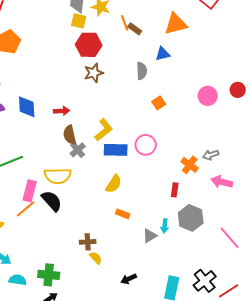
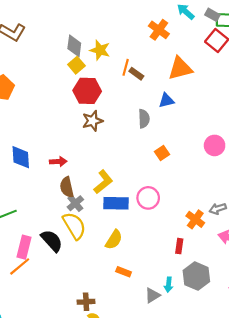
yellow square: (79, 21) -> (76, 65), turned 35
orange line: (125, 23) -> (126, 67), turned 35
yellow semicircle: (58, 176) -> (74, 226), moved, turned -120
black semicircle: (52, 201) -> (52, 241), moved

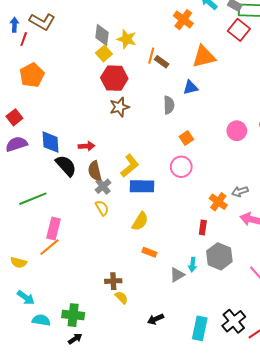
pink circle: (148, 198) -> (181, 167), moved
yellow semicircle: (74, 226) -> (102, 208), size x0.6
black semicircle: (52, 241) -> (66, 166), moved

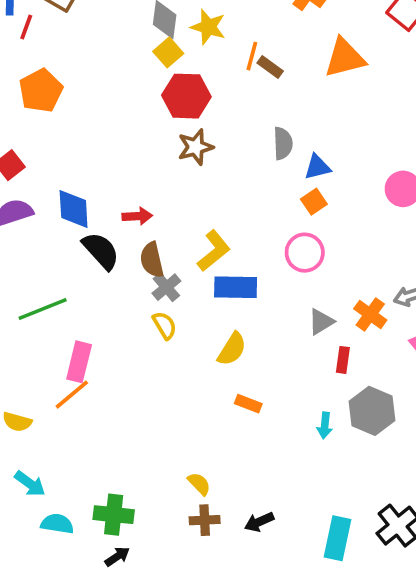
blue triangle: (190, 87) -> (317, 167), moved
gray triangle: (177, 275) -> (321, 322), moved
brown cross: (113, 281) -> (205, 520), moved

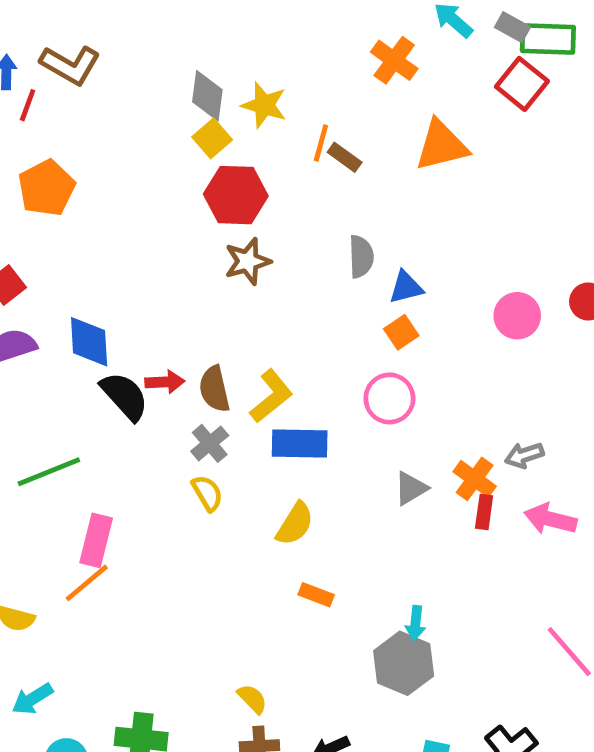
red arrow: (137, 216) -> (165, 382), moved
brown semicircle: (152, 260) -> (214, 389), moved
red rectangle: (343, 360) -> (484, 512), moved
gray hexagon: (372, 411) -> (404, 663), moved
cyan arrow: (30, 484) -> (32, 699), turned 112

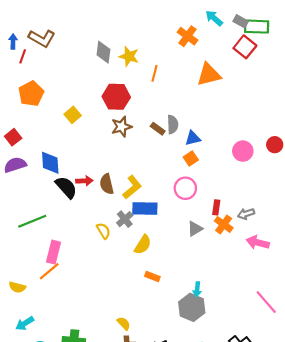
yellow square: (212, 138) -> (73, 115), moved
brown rectangle: (345, 157) -> (158, 129), moved
gray cross: (210, 443) -> (125, 219), moved
red rectangle: (484, 512) -> (216, 207), moved

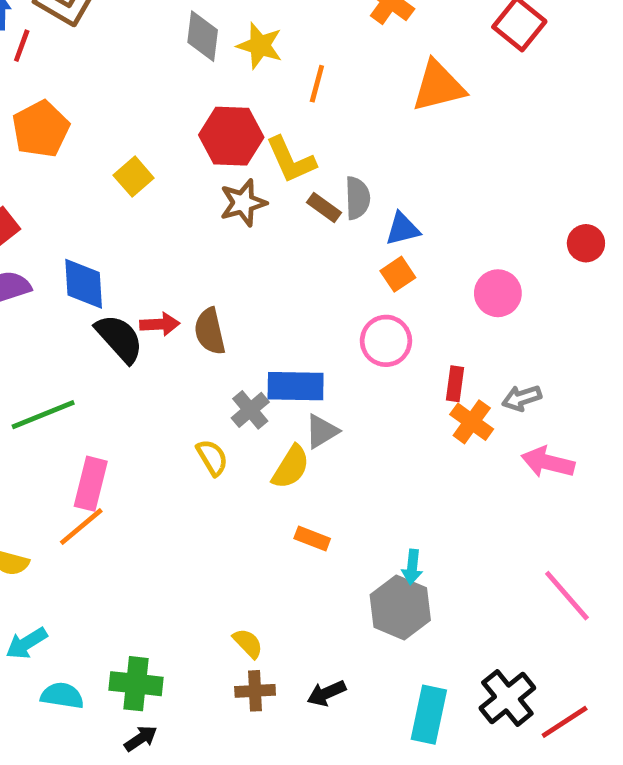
pink circle: (243, 151) -> (498, 293), moved
yellow L-shape: (132, 187) -> (291, 160), moved, turned 105
gray triangle: (195, 229) -> (322, 431), moved
yellow semicircle: (103, 231) -> (212, 458), moved

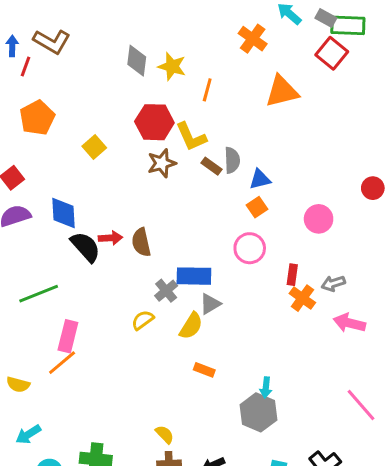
yellow semicircle: (212, 458) -> (143, 320), turned -95

